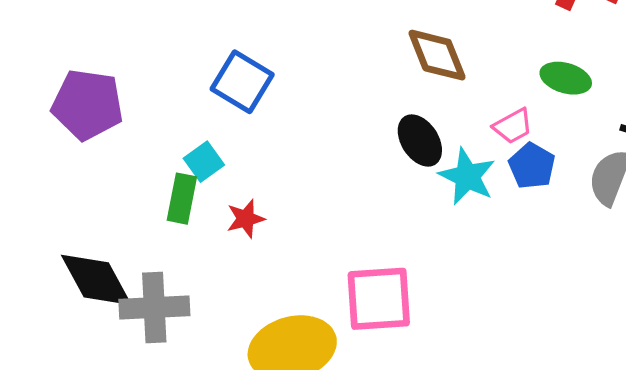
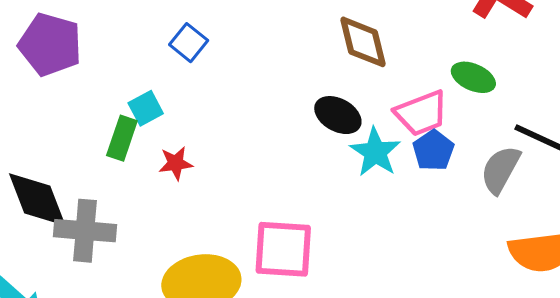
blue square: (242, 82) -> (189, 43), size x0.7
pink trapezoid: (513, 126) -> (421, 113), size x1.5
black ellipse: (420, 141) -> (338, 115), turned -36

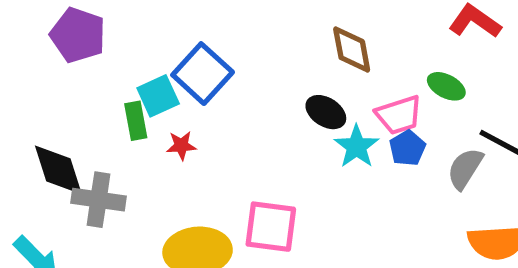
blue square: (189, 43) -> (203, 74), moved, size x1.8
cyan square: (146, 108) -> (158, 96), size x1.4
green rectangle: (122, 138) -> (136, 121), turned -33

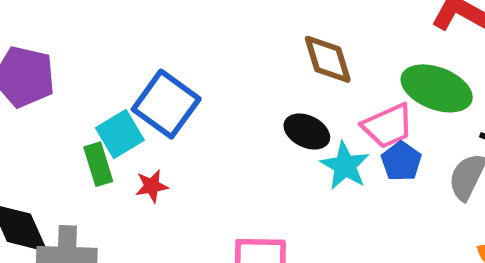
green ellipse: (446, 86) -> (437, 88), size x1.6

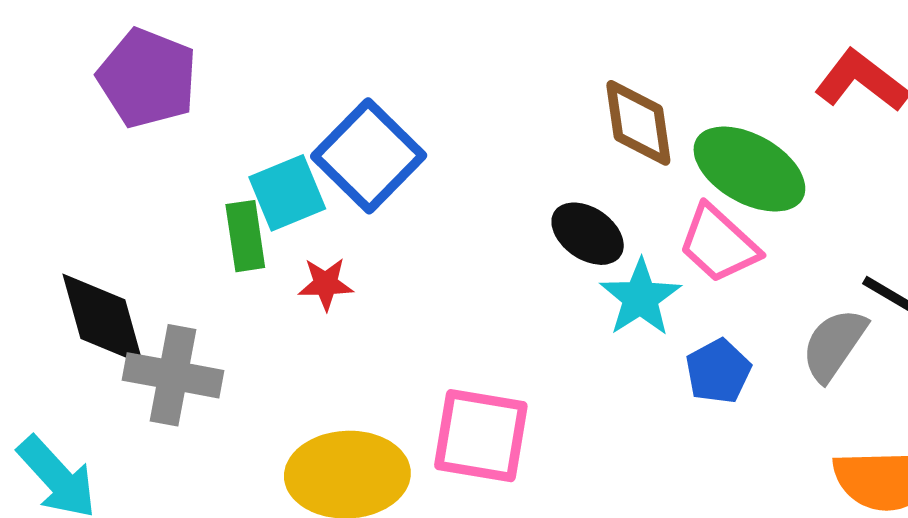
green ellipse: (437, 88) -> (749, 169), moved
pink trapezoid: (388, 126) -> (719, 244), turned 58
blue pentagon: (401, 161) -> (718, 371), moved

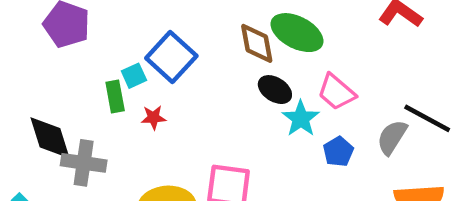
brown diamond: (638, 123) -> (257, 43), moved
green ellipse: (749, 169) -> (297, 33), moved
cyan square: (287, 193) -> (134, 76), size x0.7

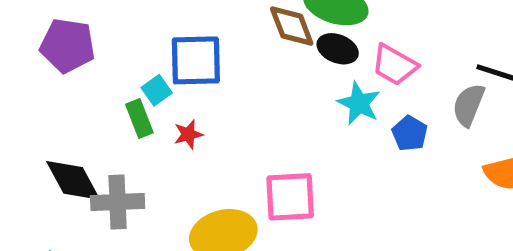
blue square: (171, 57) -> (196, 60), turned -33
black ellipse: (275, 90) -> (338, 49), moved

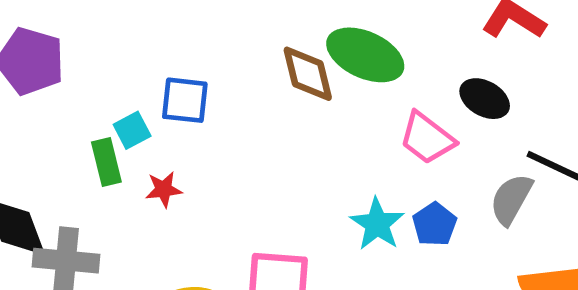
black ellipse: (338, 49) -> (485, 99), moved
blue square: (196, 60) -> (185, 100), size x0.7
cyan star: (359, 103) -> (377, 224), moved

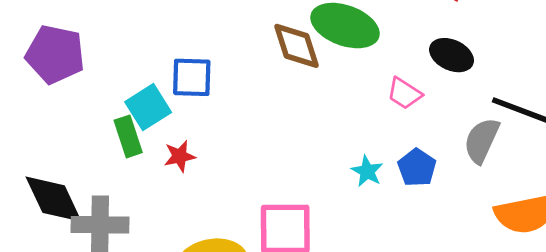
cyan square: (132, 130) -> (148, 107), size x1.4
pink trapezoid: (427, 138) -> (404, 93), size x0.7
cyan star: (377, 224) -> (367, 171), size x0.7

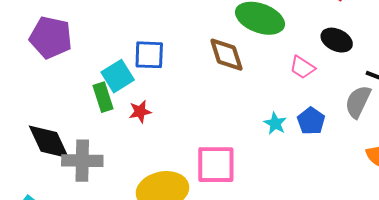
brown diamond: (296, 46) -> (226, 55), moved

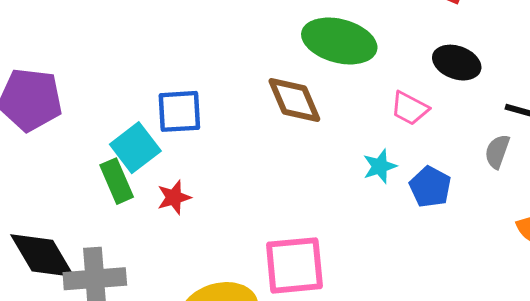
gray semicircle: (358, 102) -> (497, 151), size x0.7
cyan star: (275, 123) -> (380, 166), moved, turned 30

